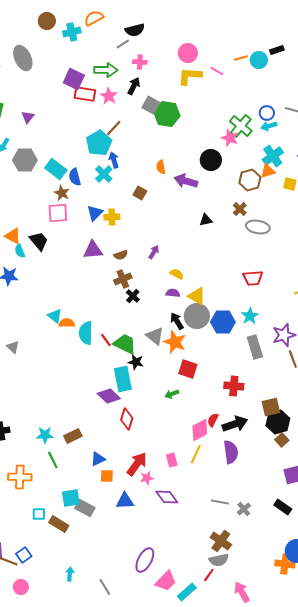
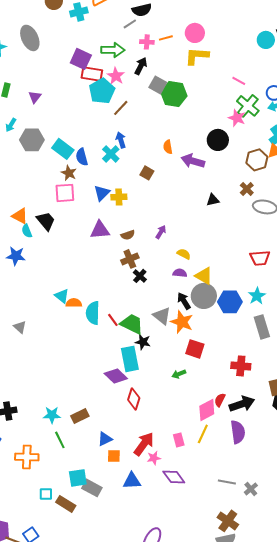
orange line: (241, 58) -> (166, 38), moved
pink line: (217, 71) -> (239, 81), moved
cyan pentagon: (99, 143) -> (102, 91), moved

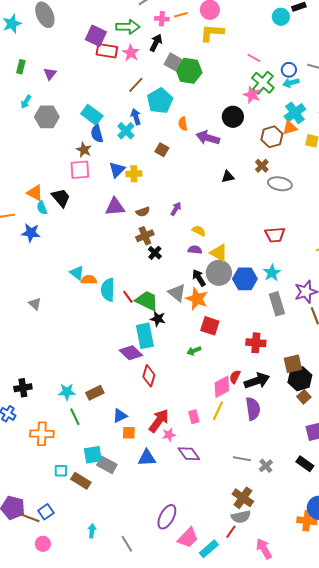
cyan pentagon: (102, 91) -> (160, 101), moved
cyan rectangle: (63, 149) -> (92, 115), moved

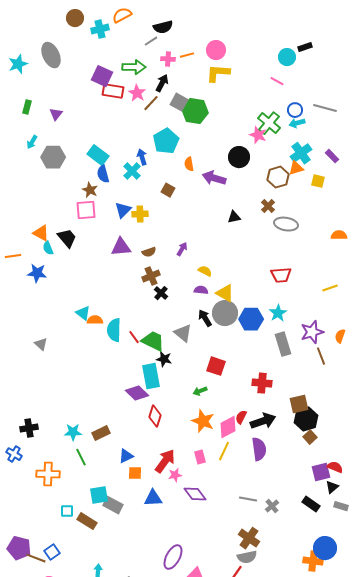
pink line: (254, 58) -> (277, 81), moved
brown line: (136, 85) -> (151, 103), moved
orange star: (197, 299) -> (203, 421), moved

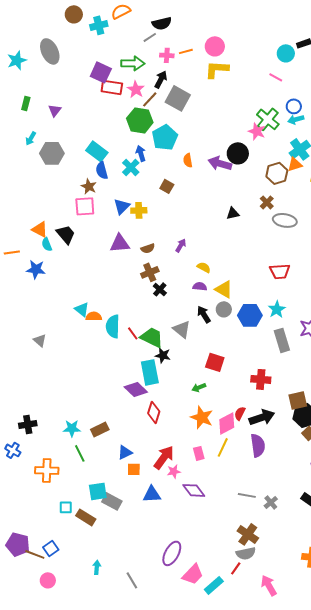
gray square: (179, 102) -> (178, 98), size x1.4
green hexagon: (195, 111) -> (140, 120), moved
purple arrow: (214, 178) -> (220, 163), moved
gray circle: (225, 313) -> (224, 309), size x0.6

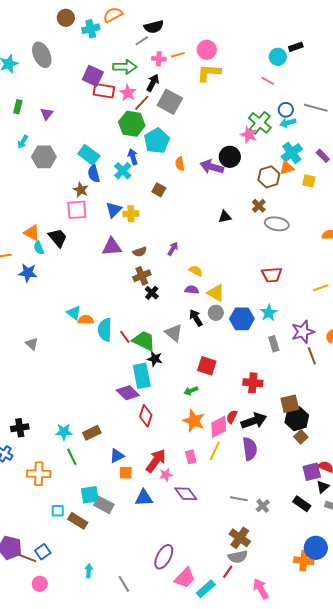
gray rectangle: (282, 340) -> (274, 344), size x0.7

